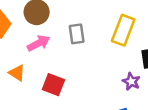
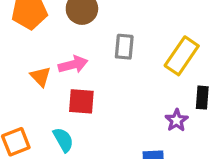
pink arrow: (39, 43) -> (73, 64), moved
red square: (53, 85) -> (81, 101), turned -30

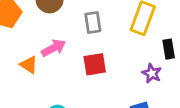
red square: (81, 101) -> (95, 64), moved

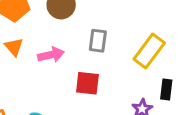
orange triangle: (29, 65) -> (14, 47), moved

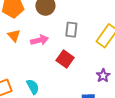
red square: (87, 83) -> (65, 59), turned 30

